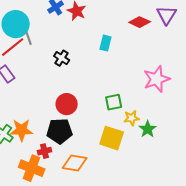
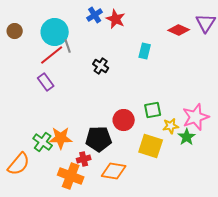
pink star: (157, 79) -> (196, 117), moved
red circle: (67, 104) -> (124, 120), moved

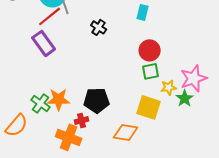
purple rectangle: (46, 82) -> (44, 43), size x1.4
red circle: (124, 120) -> (150, 50), moved
orange diamond: (114, 171) -> (126, 132), moved

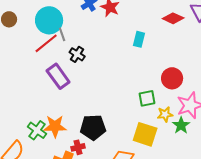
black cross: (99, 27) -> (77, 54), moved
purple rectangle: (44, 43) -> (58, 76), moved
red circle: (150, 50) -> (172, 78), moved

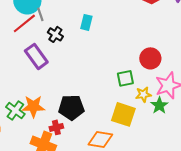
cyan rectangle: (139, 39) -> (86, 22), moved

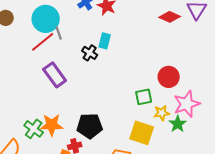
black cross: (55, 34) -> (90, 53), moved

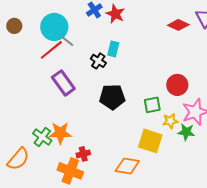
gray line: (59, 33) -> (67, 41), turned -32
green star: (178, 124) -> (186, 132), turned -30
black pentagon: (90, 126) -> (112, 97), moved

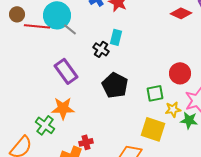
red line: (51, 50) -> (37, 26), moved, turned 45
black pentagon: (112, 97) -> (115, 85), turned 30
orange star: (60, 133) -> (63, 108), moved

